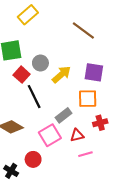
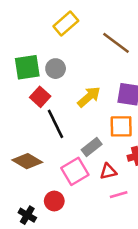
yellow rectangle: (28, 15) -> (66, 24), moved
gray circle: (40, 63) -> (56, 69), moved

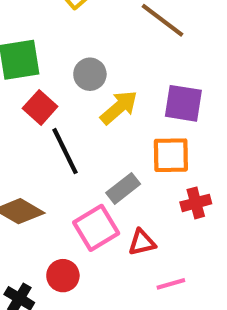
gray circle: (56, 69) -> (90, 74), moved
red triangle: (108, 171) -> (142, 242), moved
pink line: (119, 195) -> (171, 284), moved

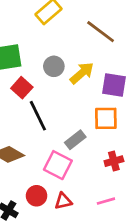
yellow arrow: (119, 107) -> (82, 73), moved
red cross: (196, 203) -> (114, 161), moved
pink square: (96, 228) -> (58, 165), turned -32
red triangle: (142, 242) -> (63, 201), moved

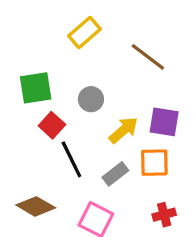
yellow arrow: (82, 73) -> (124, 130), moved
gray rectangle: (75, 140) -> (115, 174), moved

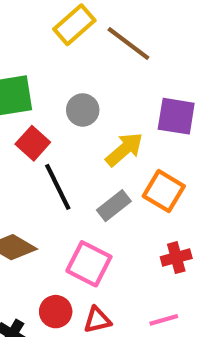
brown line: (148, 57) -> (128, 43), moved
purple square: (164, 122) -> (176, 116), moved
orange square: (154, 163) -> (164, 191), turned 32

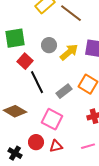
yellow arrow: (124, 149) -> (69, 52), moved

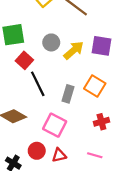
gray rectangle: (64, 91) -> (68, 94), turned -35
pink line: (88, 146) -> (95, 155), turned 32

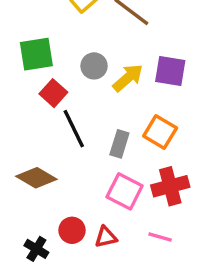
red cross: (101, 122) -> (170, 186), size x1.5
pink square: (55, 125) -> (125, 191), moved

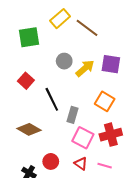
green square: (36, 54) -> (29, 37), moved
red square: (53, 93) -> (26, 81), moved
gray rectangle: (119, 144) -> (72, 115), moved
red triangle: (106, 237) -> (81, 164), moved, turned 48

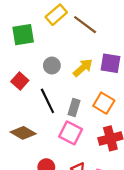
gray circle: (64, 61) -> (52, 66), moved
gray rectangle: (72, 115) -> (74, 108), moved
pink square: (83, 138) -> (71, 133), moved

